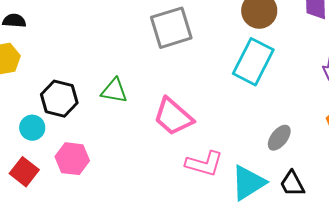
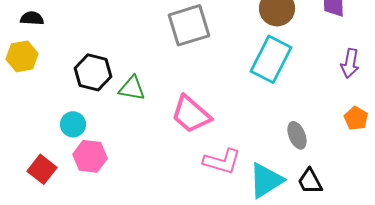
black hexagon: (59, 99) -> (93, 72), moved
cyan circle: (32, 128) -> (73, 124), moved
gray ellipse: (279, 138) -> (297, 135), turned -60

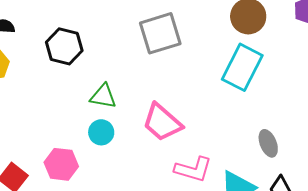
black hexagon: (93, 72) -> (64, 46), moved
cyan circle: (73, 124) -> (101, 132), moved

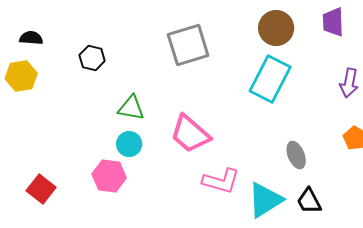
black hexagon: (64, 46) -> (92, 58), size x0.7
pink hexagon: (61, 164) -> (109, 176), moved

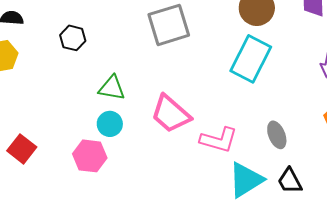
pink L-shape: (221, 181) -> (219, 140), moved
red square: (41, 189) -> (22, 149), moved

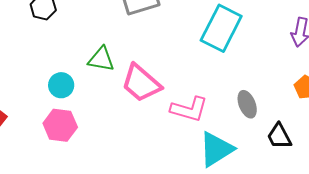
green triangle: (112, 88) -> (101, 59), moved
cyan circle: (110, 124) -> (61, 85), moved
black trapezoid: (290, 181) -> (279, 136), moved

